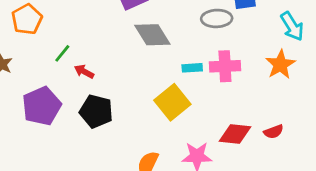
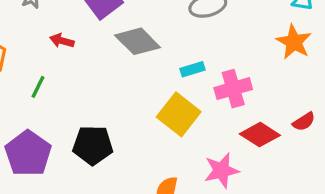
pink cross: (225, 66) -> (233, 89), moved
red arrow: (84, 72) -> (62, 41), moved
red diamond: (235, 134) -> (260, 135), turned 40

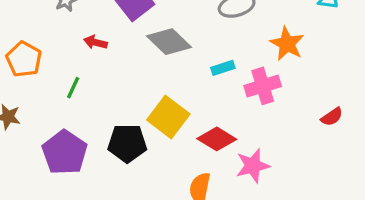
orange star: (294, 42) -> (287, 44), moved
yellow square: (179, 114) -> (168, 117), moved
red diamond: (260, 135) -> (217, 139), moved

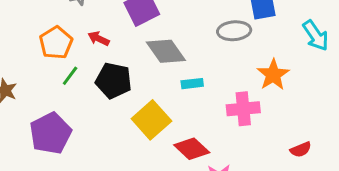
orange pentagon: (24, 59) -> (56, 43), moved
cyan rectangle: (223, 68) -> (192, 84), moved
black pentagon: (127, 143) -> (114, 81), moved

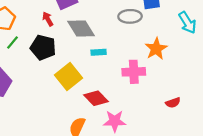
red arrow: (99, 39) -> (48, 19), moved, turned 32

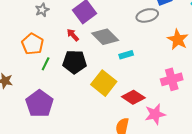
pink cross: (134, 72) -> (172, 79), moved

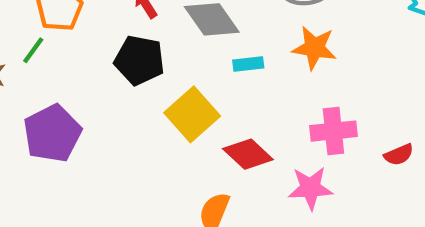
orange star: (178, 40) -> (314, 48), moved, turned -30
green line: (46, 64) -> (33, 50), moved
pink star: (155, 114) -> (310, 188), moved

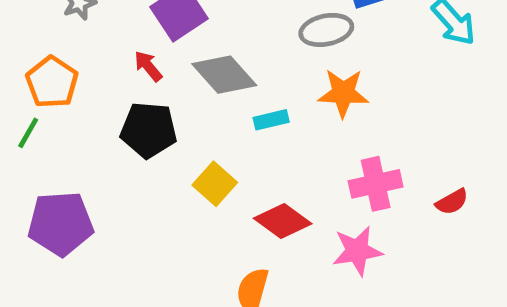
yellow square: (192, 114) -> (215, 184), size x0.7
purple pentagon: (52, 133) -> (61, 224), turned 30

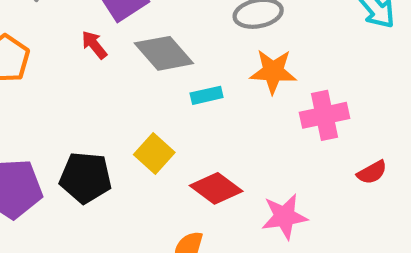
black pentagon: (149, 130) -> (86, 178), moved
pink cross: (376, 184) -> (324, 115), moved

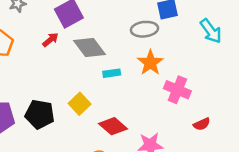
red arrow: (94, 45) -> (50, 40), turned 84
orange star: (273, 71) -> (150, 63), turned 30
pink cross: (324, 115) -> (177, 90), turned 30

